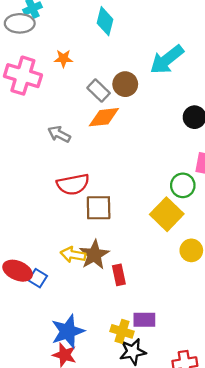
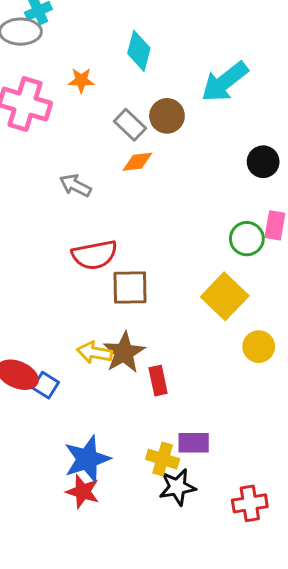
cyan diamond: (105, 21) -> (139, 51), moved
orange diamond: (104, 117) -> (137, 162), size x0.7
green circle: (183, 185) -> (247, 239), moved

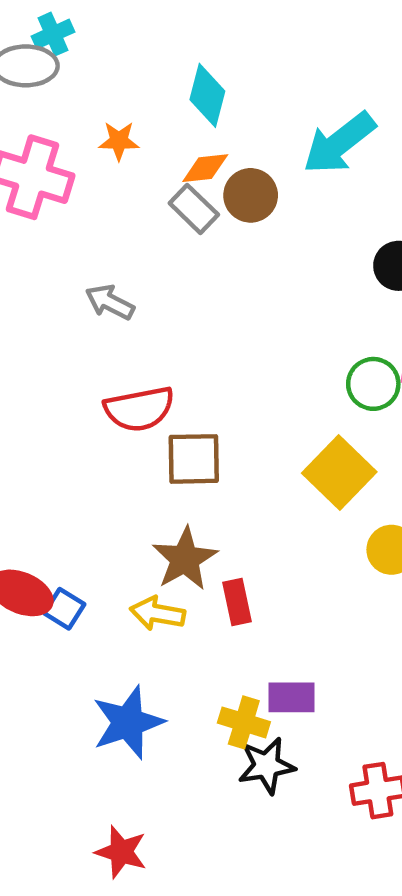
orange diamond: (137, 162) -> (205, 168), moved
yellow arrow: (95, 353) -> (157, 613), moved
red star: (83, 492) -> (121, 852), moved

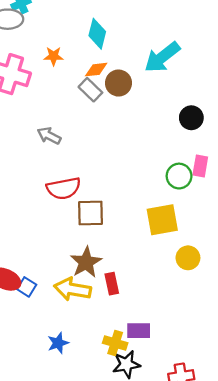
yellow square: (339, 473) -> (162, 220), turned 36
yellow arrow: (157, 613) -> (73, 289), size x1.4
blue star: (128, 722) -> (58, 343), size x0.6

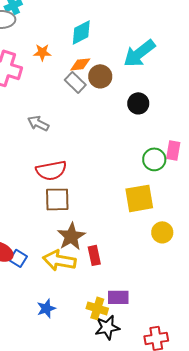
cyan diamond: (97, 34) -> (81, 32), turned 48
black circle: (191, 118) -> (138, 103), moved
brown square: (90, 213) -> (57, 199), moved

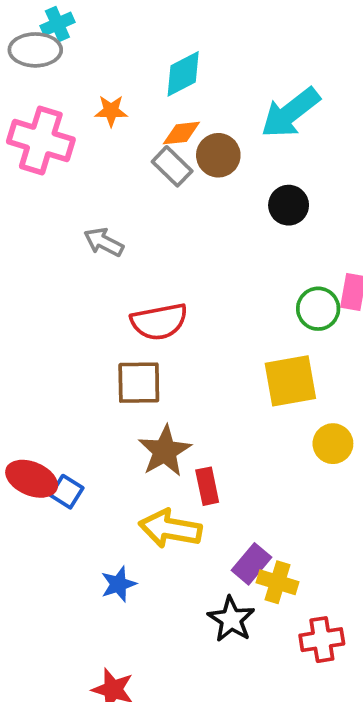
red semicircle: (51, 170) -> (159, 322), moved
yellow arrow: (59, 260) -> (170, 529), moved
purple rectangle: (118, 297) -> (252, 564), turned -50
yellow cross: (97, 308) -> (277, 582), moved
black star: (107, 327) -> (231, 619), turned -30

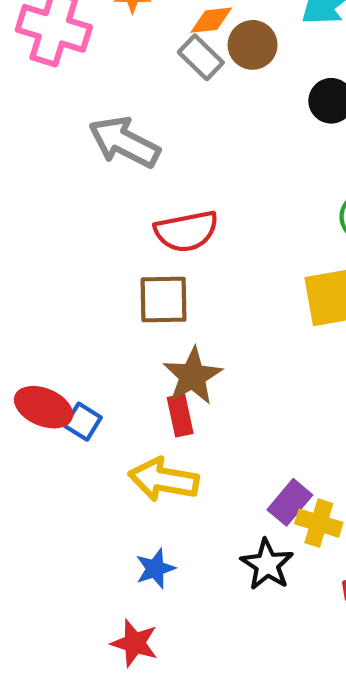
gray arrow: (104, 242) -> (124, 142), size x1.6
red rectangle: (207, 486) -> (180, 415), moved
yellow arrow: (170, 529) -> (164, 480), moved
blue star: (118, 584) -> (155, 569), moved

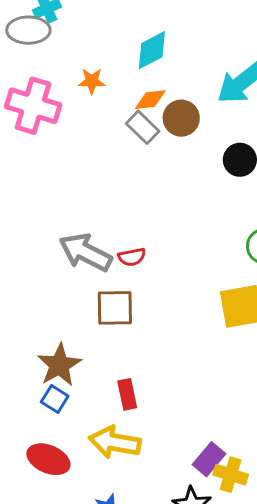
gray arrow: (124, 142) -> (86, 252), moved
red semicircle: (186, 231) -> (132, 257), size x0.6
brown star: (193, 376) -> (59, 365), moved
red ellipse: (43, 407) -> (48, 459), moved

